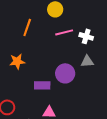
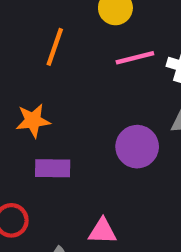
purple rectangle: (42, 85) -> (53, 168), moved

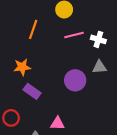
purple rectangle: (53, 168) -> (32, 91), turned 35

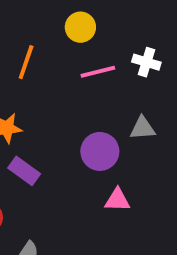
white cross: (98, 39) -> (146, 62), moved
pink triangle: (57, 123) -> (117, 200), moved

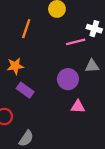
pink line: (98, 72) -> (76, 42), moved

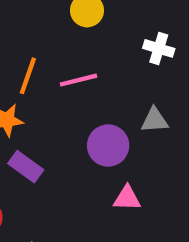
orange line: (26, 29) -> (28, 76), moved
pink line: (76, 42) -> (79, 80), moved

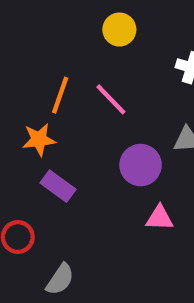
pink line: (79, 80) -> (111, 99), turned 60

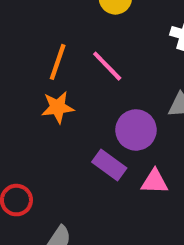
orange star: (39, 140) -> (58, 107), moved
purple rectangle: (58, 186) -> (109, 165), moved

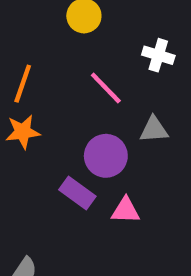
pink line: (107, 66) -> (106, 88), moved

